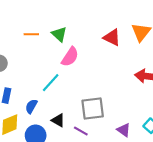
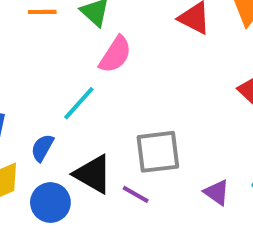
black triangle: (58, 120) -> (93, 174), size x1.5

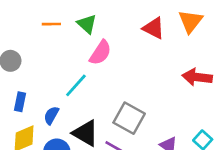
gray square: (158, 152) -> (129, 118), turned 36

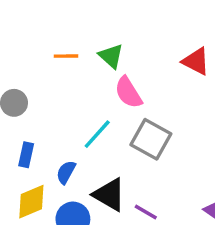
pink semicircle: (100, 53) -> (128, 92), turned 115
gray square: (129, 118) -> (151, 139), moved

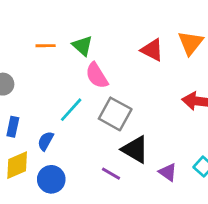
black triangle: (109, 195) -> (135, 149), moved

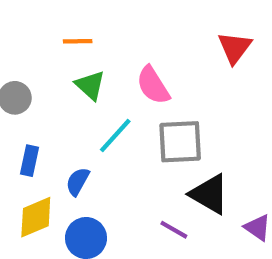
green triangle: (83, 46) -> (90, 85), moved
red triangle: (152, 50) -> (235, 48), turned 40
gray square: (115, 114) -> (180, 142), turned -32

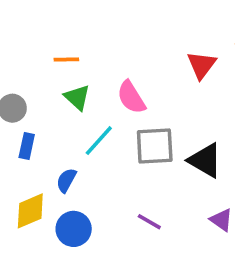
blue rectangle: (29, 161) -> (27, 146), moved
black triangle: (209, 194) -> (205, 160), moved

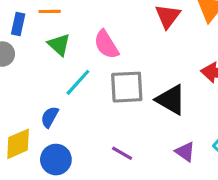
blue rectangle: (27, 146) -> (18, 24), moved

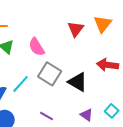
cyan line: (78, 82) -> (21, 84), moved
gray square: (127, 87) -> (50, 74), turned 35

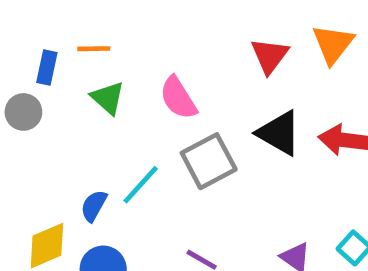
gray square: (50, 74) -> (209, 161), turned 30
black triangle: (78, 82) -> (279, 133), moved

